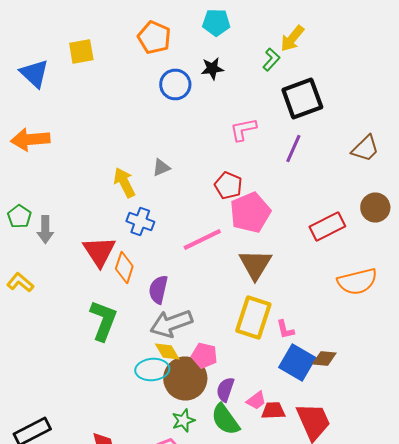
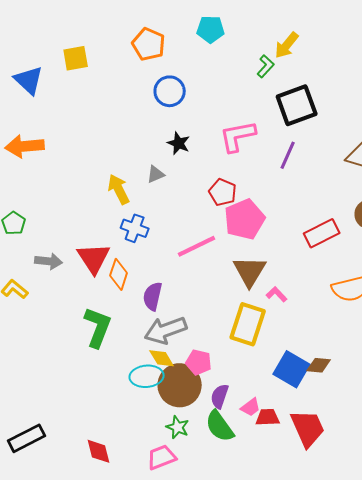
black star: (212, 68) -> (179, 143), moved, turned 30
pink L-shape: (243, 130) -> (238, 136), size x1.4
gray arrow: (45, 230) -> (49, 261), moved, turned -84
pink L-shape: (285, 330) -> (277, 294), moved, turned 150
green star: (183, 420) -> (178, 427), turned -30

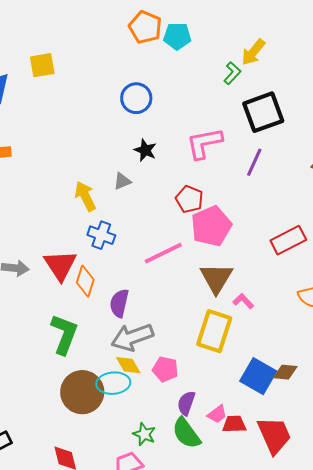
orange pentagon: (149, 44) -> (145, 27), moved
brown circle: (180, 385) -> (82, 392), moved

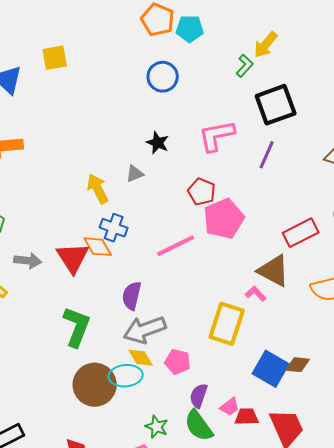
blue circle: (136, 98) -> (163, 77), moved
brown triangle: (216, 278) -> (274, 271), moved, turned -33
orange diamond: (85, 281) -> (98, 247), moved, turned -48

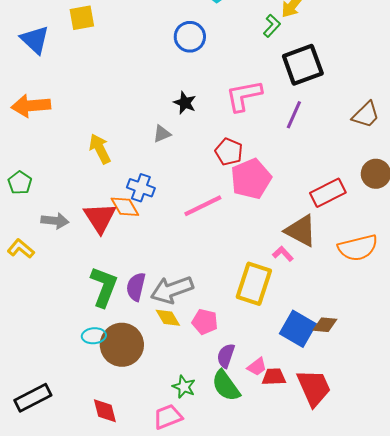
yellow arrow: (98, 189) -> (100, 149), moved
purple semicircle: (132, 296) -> (136, 287), moved
cyan ellipse: (126, 376) -> (94, 336), moved, size x0.7

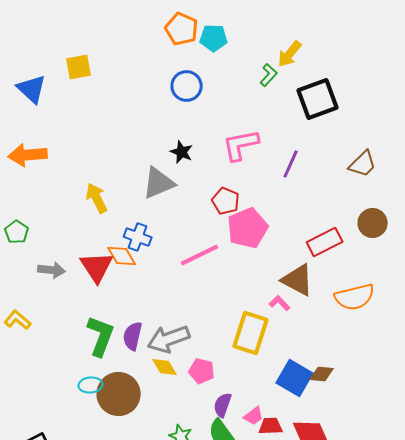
black square: (303, 65) -> (318, 99), moved
gray triangle: (162, 134) -> (159, 183), size x1.8
yellow L-shape: (21, 249) -> (18, 320), moved

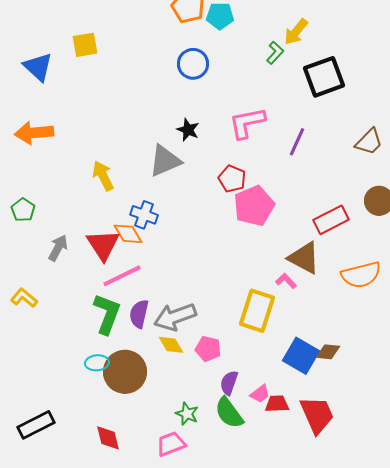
pink line: (200, 255) -> (122, 276), moved
gray arrow: (52, 270) -> (58, 248), turned -68

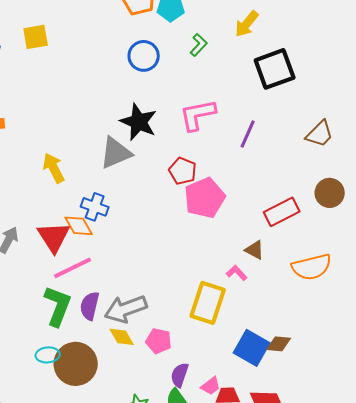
green L-shape: (275, 53) -> (199, 45), moved
black star: (188, 130) -> (139, 122), size x1.6
brown triangle: (304, 258) -> (255, 250), size x0.6

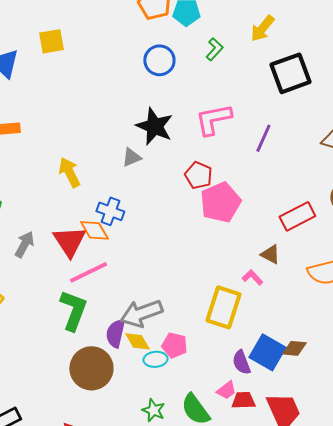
gray triangle: (116, 153) -> (131, 157), size x0.6
purple semicircle: (90, 306) -> (115, 333), moved
cyan ellipse: (48, 355) -> (155, 359), moved
purple semicircle: (180, 375) -> (241, 362), moved, turned -40

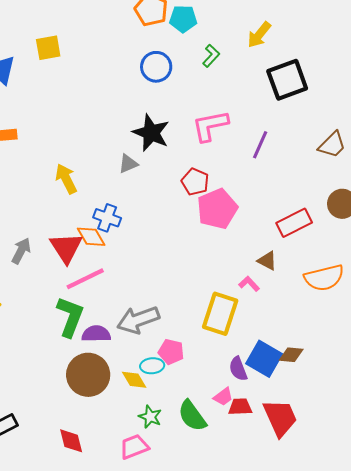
purple semicircle: (115, 333) -> (96, 334), moved, turned 76
yellow diamond: (137, 341) -> (134, 380), moved

